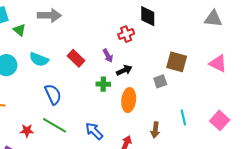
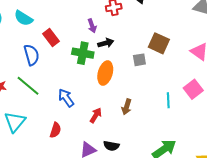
red rectangle: (76, 58) -> (51, 37), moved
green cross: (103, 84) -> (83, 53), size x1.5
cyan line: (183, 118) -> (168, 100), moved
pink square: (220, 120) -> (193, 89), moved

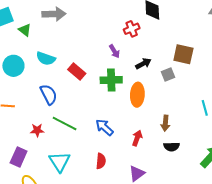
black arrow: (106, 43) -> (143, 64), moved
blue semicircle: (31, 55) -> (49, 94), moved
black semicircle: (111, 146) -> (172, 147), moved

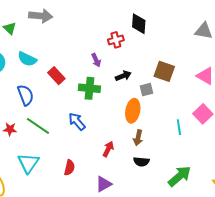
orange ellipse: (137, 95) -> (133, 111), moved
blue arrow: (104, 127) -> (77, 121), moved

